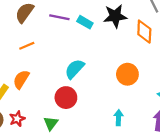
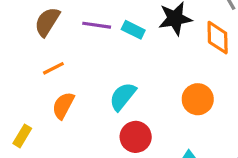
orange semicircle: (21, 79) -> (63, 105), moved
red circle: (66, 98) -> (136, 137), moved

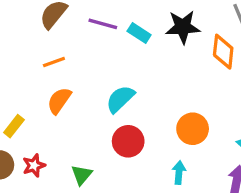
orange circle: (198, 99) -> (193, 129), moved

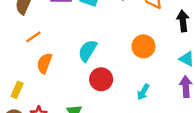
orange circle: (193, 129) -> (143, 46), moved
cyan arrow: (179, 173) -> (143, 92), turned -140

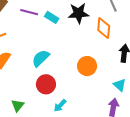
cyan arrow: (143, 92) -> (60, 106), moved

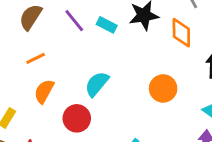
purple line: (29, 12) -> (74, 21), turned 42
red circle: (46, 84) -> (77, 118), moved

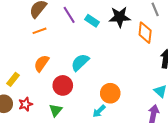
orange line: (36, 58) -> (40, 31), moved
orange circle: (163, 88) -> (110, 93), moved

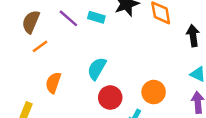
red circle: (63, 85) -> (110, 98), moved
orange circle: (110, 93) -> (154, 92), moved

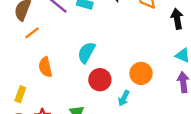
orange semicircle: (53, 83) -> (45, 67), turned -30

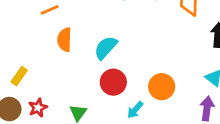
orange semicircle: (45, 67) -> (64, 40), moved

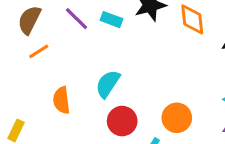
orange semicircle: (64, 40) -> (62, 100), moved

